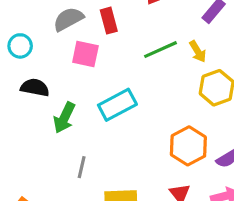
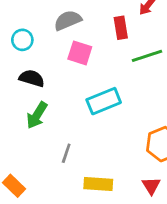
red rectangle: (109, 21) -> (121, 28), moved
green arrow: (64, 118) -> (37, 115), moved

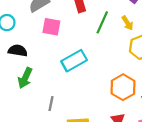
green line: (147, 56) -> (102, 22), turned -40

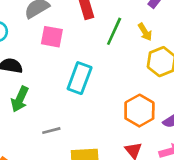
cyan rectangle: (74, 61) -> (80, 78), turned -40
gray line: (51, 104) -> (51, 131), turned 64

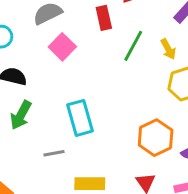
pink square: (52, 37) -> (62, 47), turned 30
cyan rectangle: (80, 78) -> (80, 118), moved, turned -40

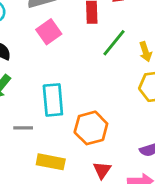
orange hexagon: (156, 138) -> (91, 128), moved

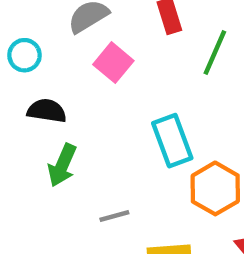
cyan rectangle: (53, 100) -> (172, 141), moved

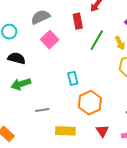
cyan rectangle: (172, 141) -> (73, 78), size x0.6
green arrow: (62, 165) -> (21, 84), turned 42

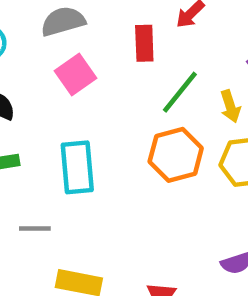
cyan rectangle: (73, 78) -> (77, 167), moved, size x1.6
orange hexagon: (90, 103) -> (176, 155), moved

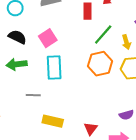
pink square: (76, 75) -> (48, 38), moved

